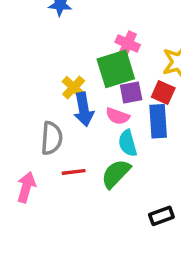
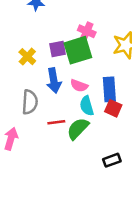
yellow cross: (74, 87) -> (27, 57), moved
purple square: (131, 93) -> (58, 49), moved
red square: (163, 93) -> (113, 108), moved
red line: (74, 172) -> (56, 122), moved

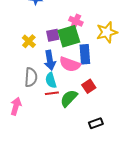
pink semicircle: (79, 86) -> (70, 64), size x1.5
blue rectangle: (109, 89) -> (85, 54), moved
cyan semicircle: (87, 106) -> (51, 80), moved
red square: (113, 108) -> (89, 86), moved, turned 32

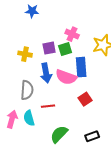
green square: (69, 36) -> (65, 49), size x0.6
yellow cross: (29, 41) -> (25, 54), turned -32
cyan semicircle: (51, 80) -> (29, 118), moved
green semicircle: (69, 98) -> (59, 134), moved

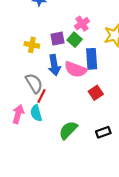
pink cross: (72, 34) -> (82, 24), turned 32
green square: (65, 49) -> (75, 40), turned -32
gray semicircle: (27, 90) -> (34, 83), turned -36
red line: (48, 106) -> (42, 96), moved, turned -56

